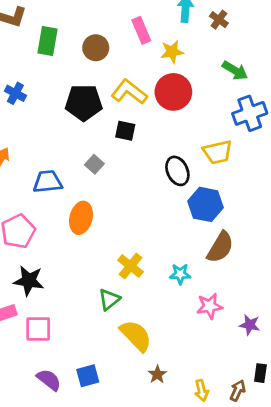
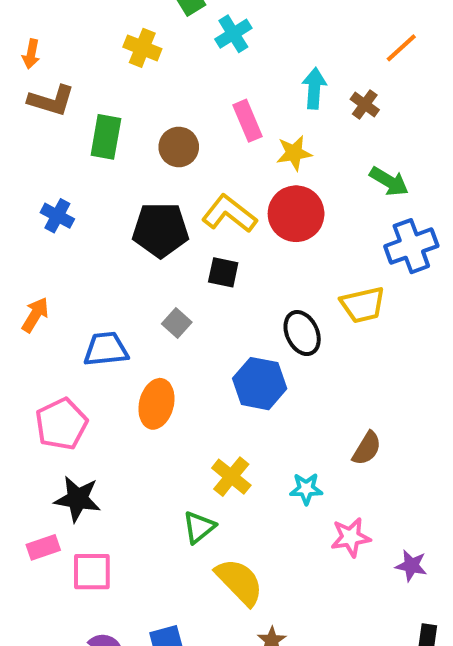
blue hexagon: (206, 204) -> (260, 384), moved
brown semicircle: (220, 247) -> (367, 448), size x0.7

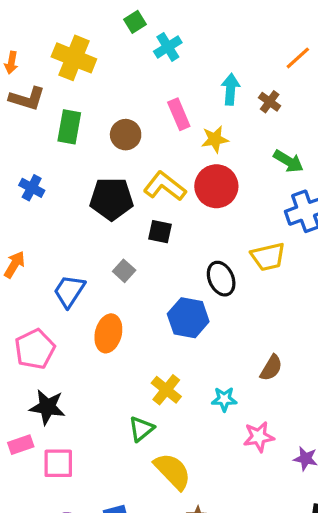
yellow cross: (142, 48) -> (74, 58), moved, size x1.5
blue trapezoid: (106, 349) -> (69, 291), turned -51

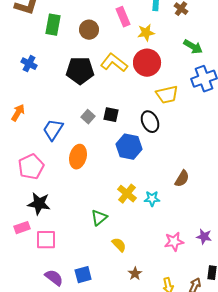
black square: (160, 232) -> (111, 115), moved
yellow trapezoid: (268, 257) -> (167, 95), moved
yellow cross: (166, 390) -> (127, 194), moved
pink star: (259, 437) -> (174, 242), moved
yellow semicircle: (173, 471) -> (119, 245), size x0.6

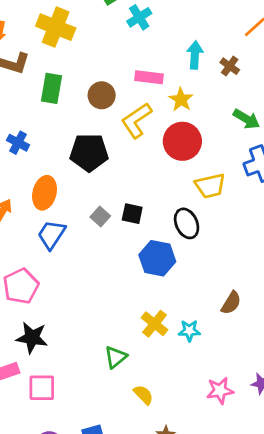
pink rectangle: (123, 17) -> (149, 77), turned -60
yellow star: (146, 33) -> (181, 99), turned -30
yellow L-shape: (114, 63) -> (136, 120), moved, turned -72
orange ellipse: (78, 157) -> (45, 193), moved

